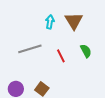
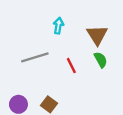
brown triangle: (74, 21) -> (97, 35), moved

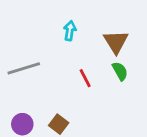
gray line: (35, 57) -> (24, 68), moved

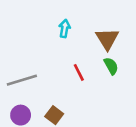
gray line: (24, 68) -> (22, 80), moved

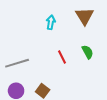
brown triangle: (107, 39) -> (84, 16), moved

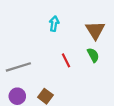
brown triangle: (84, 16) -> (95, 30), moved

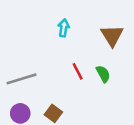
green semicircle: (93, 55) -> (103, 74), moved

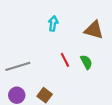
brown triangle: (112, 36) -> (94, 30), turned -42

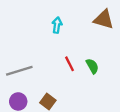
brown triangle: (94, 30) -> (104, 19), moved

